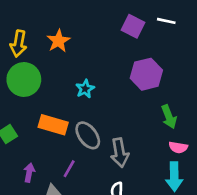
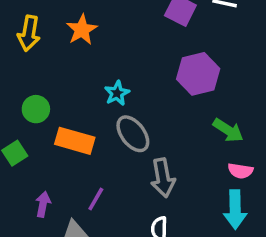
green circle: (24, 79) -> (36, 109), moved, size x0.6
green arrow: (169, 117) -> (228, 130), turned -35
gray ellipse: (88, 135) -> (133, 134), moved

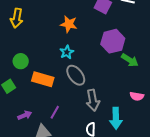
orange star: (82, 30) -> (69, 24), moved, turned -30
green arrow: (228, 130) -> (130, 60), moved
purple arrow: (43, 204) -> (25, 115), turned 56
cyan arrow: (235, 210) -> (116, 118), moved

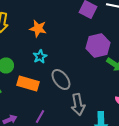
orange star: (69, 24) -> (38, 28), moved
cyan star: (67, 52) -> (40, 56), moved

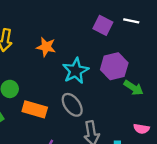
cyan star: (40, 56) -> (76, 71), moved, size x1.6

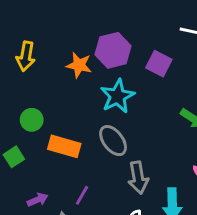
purple square: (103, 25) -> (159, 64), moved
purple hexagon: (114, 66) -> (113, 50), moved

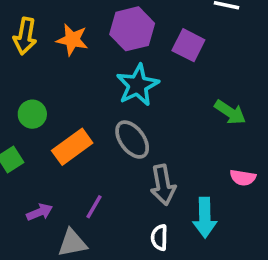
orange star: (79, 65) -> (72, 40), moved
orange rectangle: (64, 146) -> (72, 147), turned -52

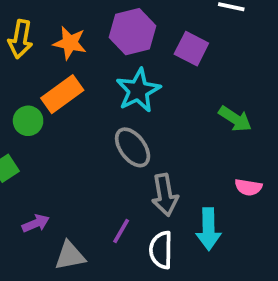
orange rectangle: (72, 147) -> (62, 94), moved
purple line: (94, 207) -> (121, 231), moved
white semicircle: (159, 238) -> (161, 250), size x1.4

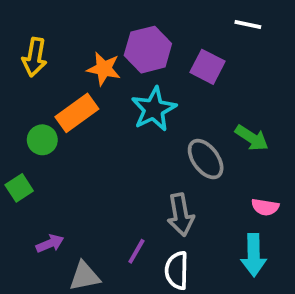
orange star: (70, 43) -> (104, 69), moved
gray ellipse: (133, 147) -> (206, 159), moved
cyan arrow: (208, 229) -> (254, 255), moved

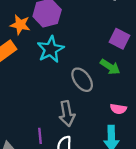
purple square: (208, 67) -> (120, 39), moved
purple line: (136, 251) -> (40, 136), turned -35

